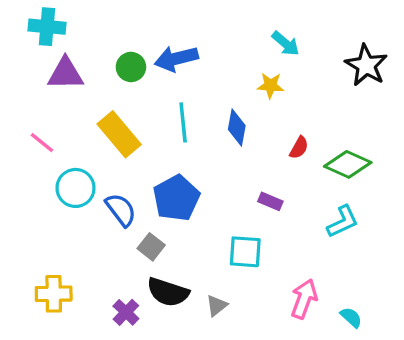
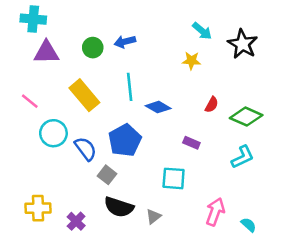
blue arrow: (176, 59) -> (125, 42), size x0.7
black star: (366, 65) -> (243, 44), moved
blue diamond: (237, 127) -> (158, 107), moved, turned -70
purple cross: (126, 312) -> (76, 221), moved

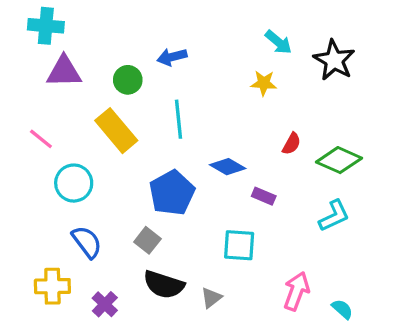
green circle: (93, 48) -> (128, 80), moved
blue diamond: (158, 107) -> (228, 167), moved
blue semicircle: (86, 149) -> (87, 242), moved

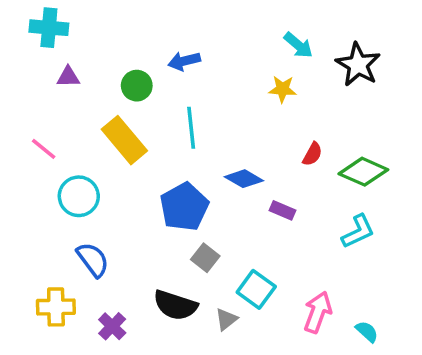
purple triangle: (64, 72) -> (68, 77), size x0.6
gray square: (147, 240) -> (205, 258), moved
cyan square: (239, 245) -> (256, 289), moved, turned 32

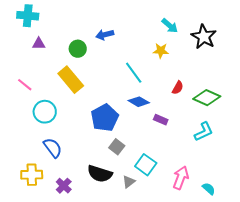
cyan line: (191, 128) -> (134, 73), moved, turned -30

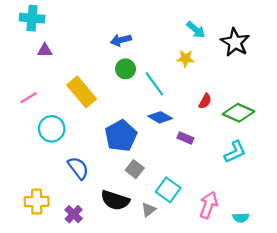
green circle: (78, 49) -> (125, 69), moved
pink line: (25, 85) -> (29, 98), turned -70
blue semicircle: (53, 148) -> (78, 168), moved
cyan semicircle: (209, 189) -> (241, 218), turned 136

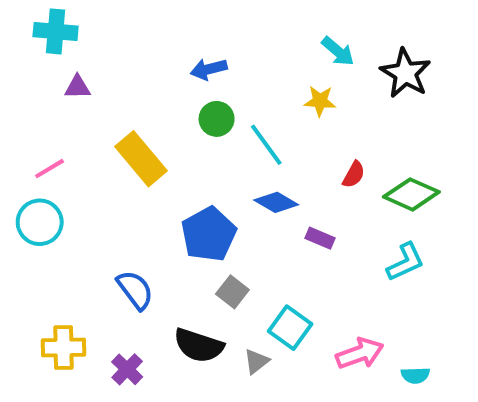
cyan circle: (52, 129) -> (40, 222), moved
pink arrow: (209, 205) -> (360, 353), turned 50

